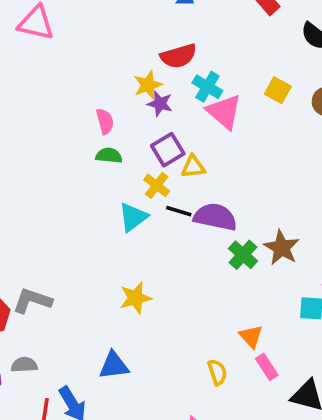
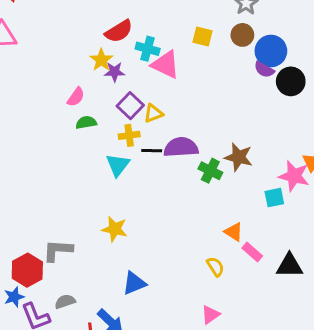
pink semicircle: (105, 121) -> (76, 97), turned 66
yellow cross: (157, 185) -> (129, 135), turned -30
yellow star: (135, 298) -> (115, 229), moved, turned -30

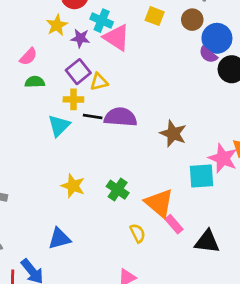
purple star: (115, 72) -> (80, 38), moved
green cross: (210, 171) -> (118, 190), moved
cyan square: (274, 198) -> (202, 176), size x1.4
yellow star: (115, 229) -> (73, 186), moved
orange triangle: (234, 232) -> (159, 203), size x1.6

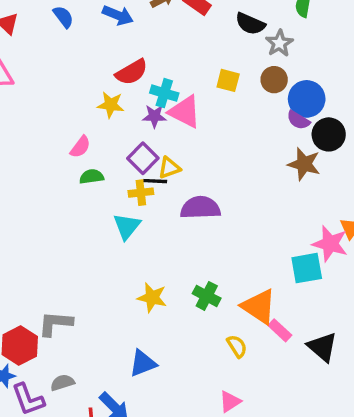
yellow star: (57, 25) -> (111, 105), turned -30
purple star: (80, 38) -> (154, 116), moved
black line: (93, 117) -> (155, 181), moved
brown star: (173, 134) -> (304, 164), moved
black triangle: (207, 242) -> (322, 347), turned 40

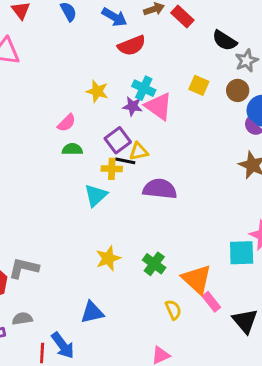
red semicircle: (132, 72) -> (132, 45), moved
yellow star: (152, 298) -> (108, 258), turned 30

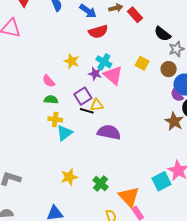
pink semicircle: (67, 123) -> (49, 81), turned 88
yellow cross: (112, 169) -> (55, 119), moved
cyan square: (242, 253) -> (161, 181), turned -30

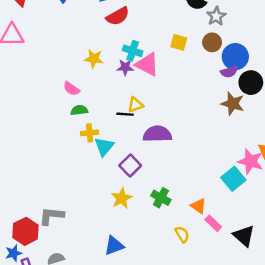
purple square: (83, 96) -> (130, 166), moved
purple semicircle: (177, 96) -> (229, 72), turned -48
orange triangle: (129, 197) -> (198, 206), size x0.6

